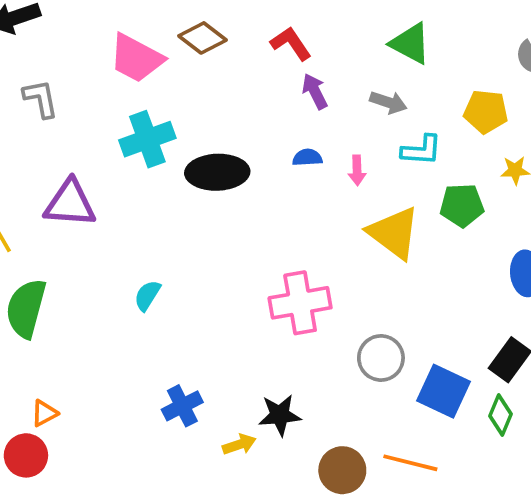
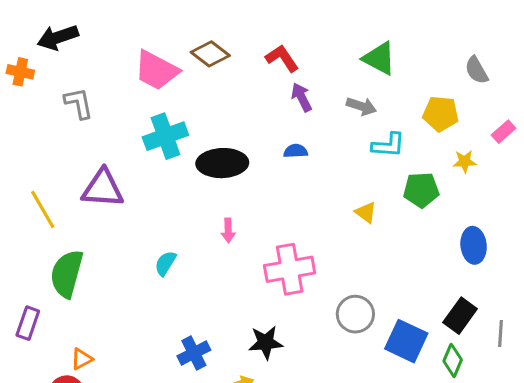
pink arrow: (357, 170) -> (228, 230), moved
yellow triangle: (394, 233) -> (366, 212), size x0.5
black star: (280, 415) -> (266, 343), moved

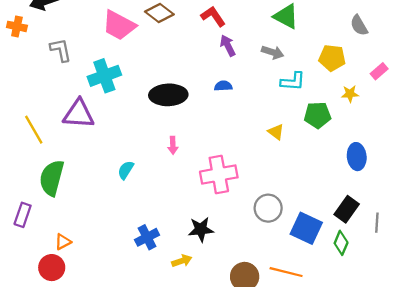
cyan cross: (165, 136) -> (104, 76), moved

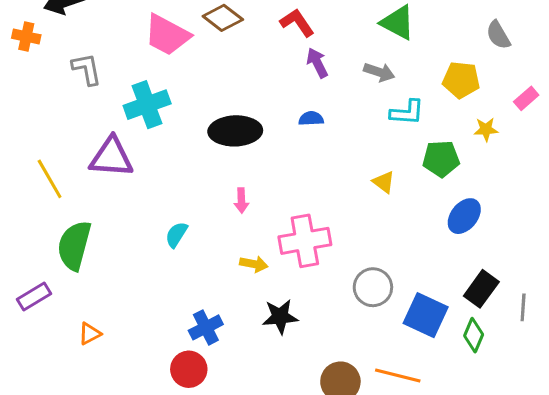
blue ellipse: (357, 157) -> (464, 216), moved, turned 45
purple rectangle: (23, 215) -> (34, 297), turned 40
yellow arrow: (182, 261) -> (254, 264), moved, turned 30
red circle: (52, 268) -> (189, 369), moved

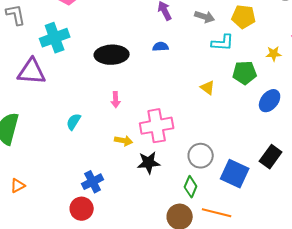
yellow pentagon: (461, 80) -> (244, 17), moved
blue ellipse: (464, 216) -> (270, 101), moved
black star: (280, 317) -> (149, 163), moved
green diamond: (474, 335) -> (191, 187), moved

